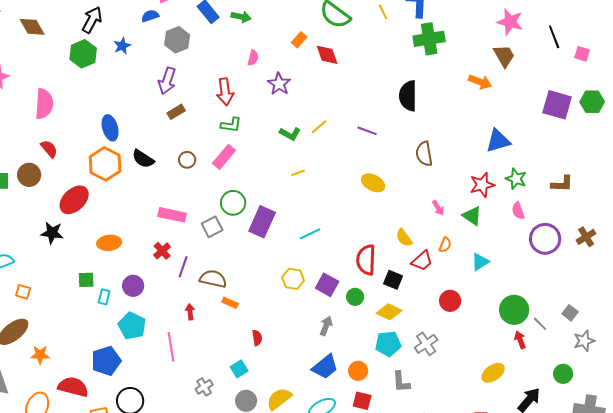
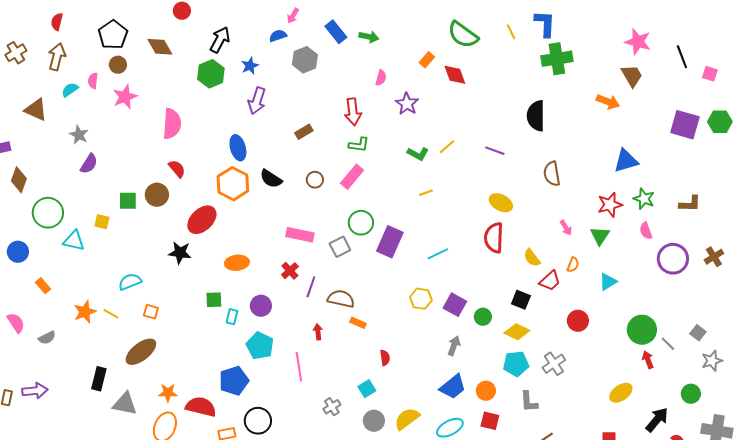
purple arrow: (167, 81) -> (257, 101), moved
green triangle: (472, 216) -> (600, 236), turned 30
red semicircle: (366, 260) -> (494, 238), moved
orange star: (40, 355) -> (168, 393), moved

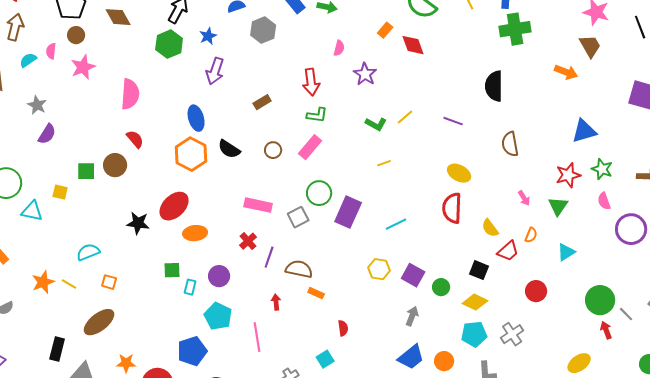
red ellipse: (202, 220) -> (174, 206), moved

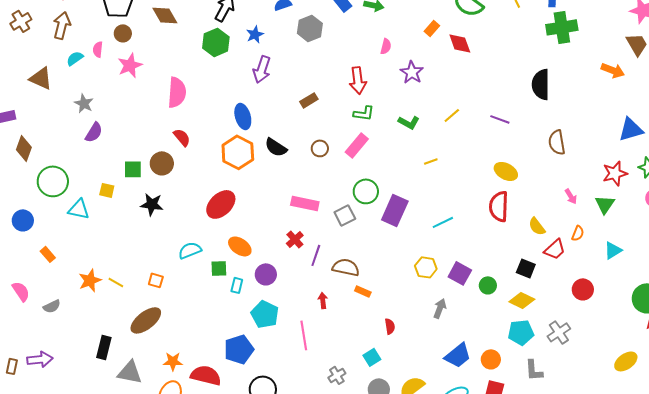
green L-shape: (376, 124) -> (409, 122), moved
black star: (138, 223) -> (152, 204), moved
orange ellipse: (195, 233) -> (240, 246), moved, turned 40
cyan semicircle: (88, 252) -> (190, 250), moved
gray arrow: (412, 316) -> (440, 308), moved

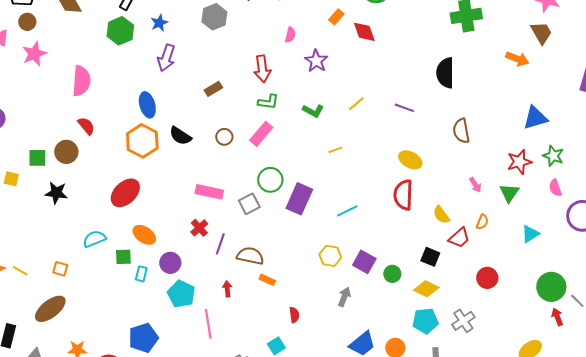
cyan triangle: (613, 250) -> (530, 234), moved
cyan pentagon: (265, 314) -> (181, 294), moved

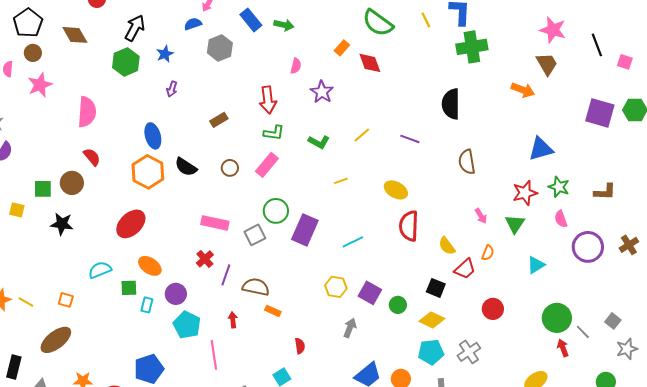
purple arrow: (166, 58) -> (172, 89), size x0.6
yellow ellipse: (410, 160) -> (396, 190), moved

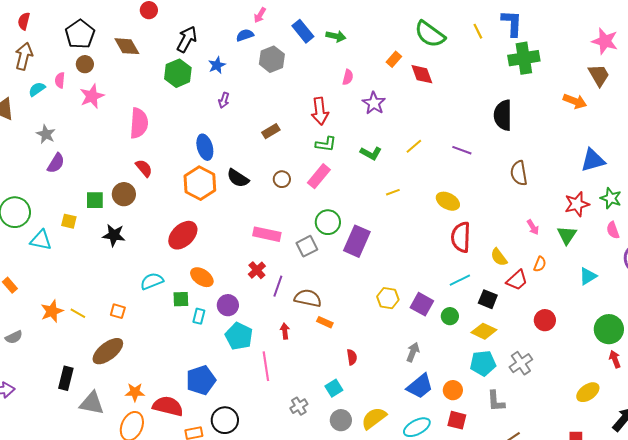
cyan line: (353, 242) -> (460, 280), moved
gray arrow: (350, 328) -> (413, 352), moved

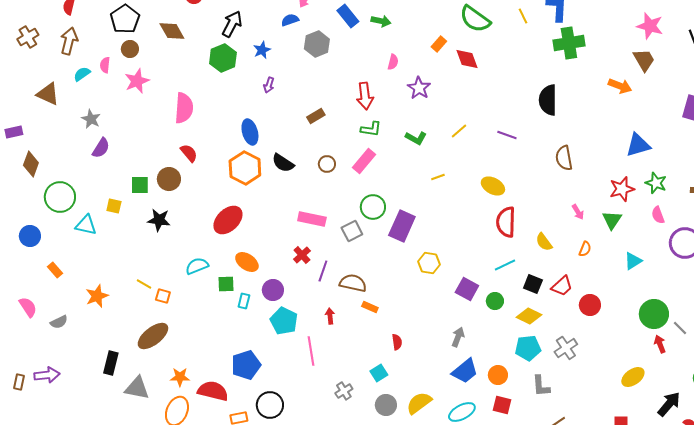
red trapezoid: (517, 280) -> (562, 286), moved
yellow hexagon: (388, 298) -> (429, 263), moved
yellow line: (78, 313) -> (144, 284), moved

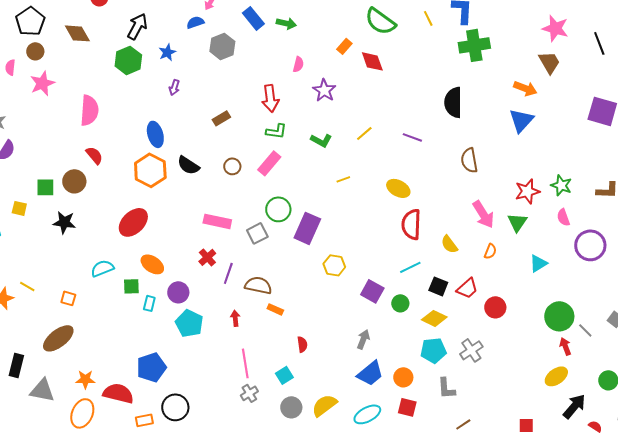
blue triangle: (638, 145) -> (521, 120), moved, turned -32
pink arrow: (578, 212) -> (483, 214), size x1.8
yellow line: (144, 284) -> (27, 286), moved
pink line: (311, 351) -> (245, 363), moved
yellow ellipse: (633, 377) -> (556, 376), moved

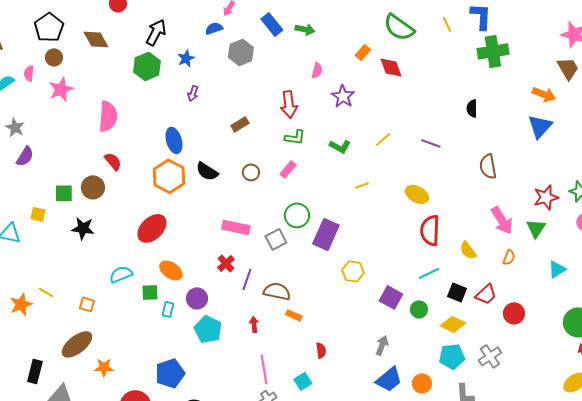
black semicircle: (453, 102) -> (472, 108), size x0.6
pink rectangle: (269, 163) -> (288, 169), size x0.7
orange star: (85, 379) -> (104, 367), moved

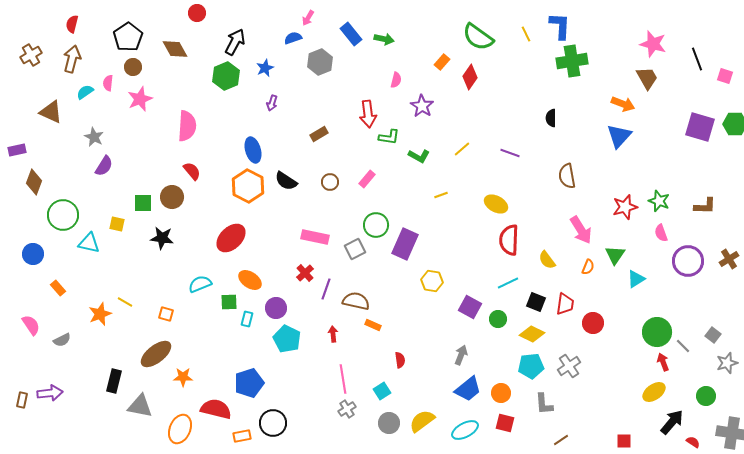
red diamond: (391, 67) -> (470, 77), turned 55
green L-shape: (295, 137) -> (389, 137), moved
green triangle: (536, 228) -> (615, 255), moved
red trapezoid: (486, 294) -> (565, 304), turned -40

